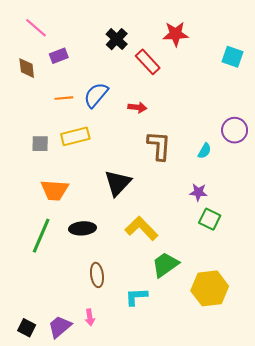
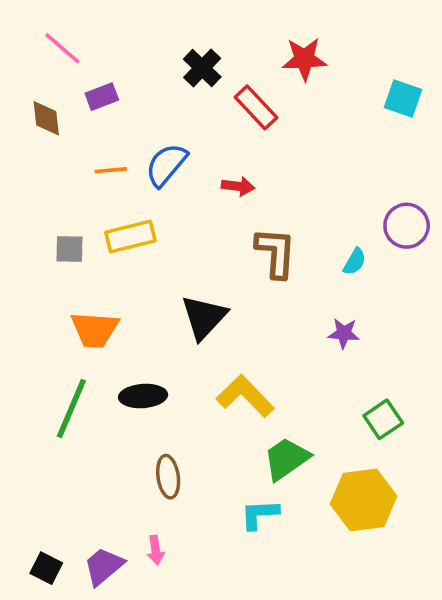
green square: (210, 219) -> (383, 419), moved, turned 30
cyan L-shape: (136, 297) -> (260, 514), moved

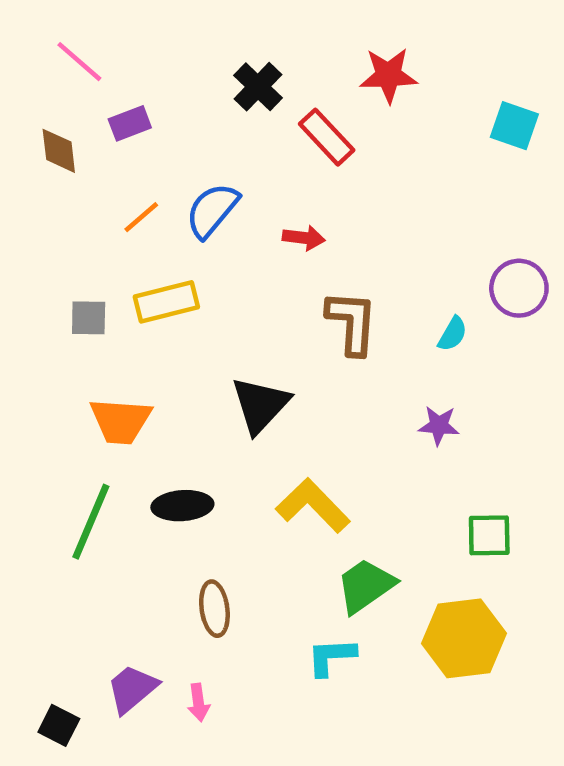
orange line: (111, 170) -> (141, 217), turned -36
green square: (383, 419) -> (489, 535), turned 33
purple trapezoid: (104, 566) -> (132, 689), moved

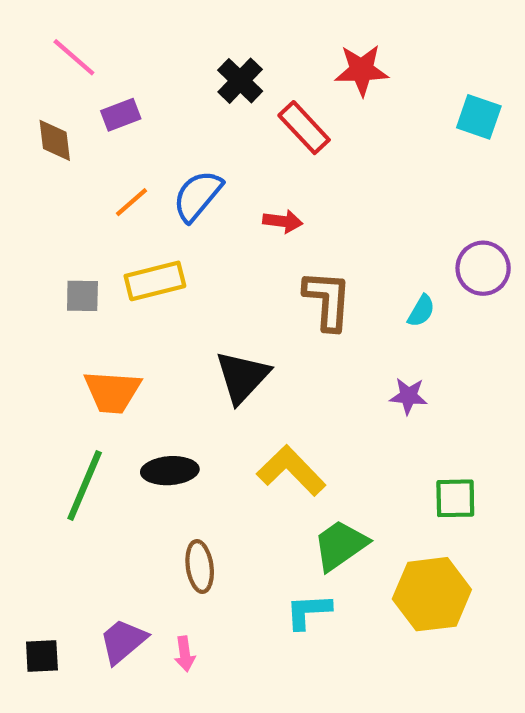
black square: (59, 725) -> (42, 656), moved, turned -30

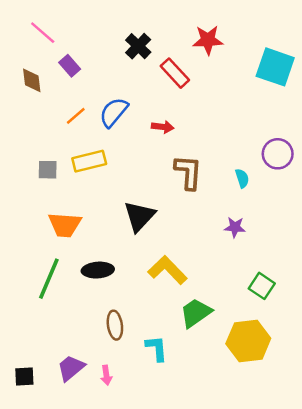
purple rectangle: (121, 115) -> (70, 66), turned 70
cyan square: (479, 117) -> (275, 67), size x1.5
cyan semicircle: (421, 311) -> (242, 178), turned -48
green square: (455, 498) -> (262, 286), turned 35
cyan L-shape: (308, 611) -> (157, 348), moved, turned 88

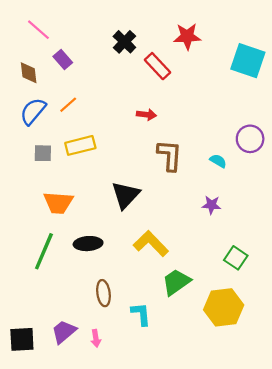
blue semicircle: (114, 112) -> (33, 111), moved
cyan semicircle: (242, 178) -> (218, 161), turned -42
black square: (24, 376) -> (22, 339), size x1.4

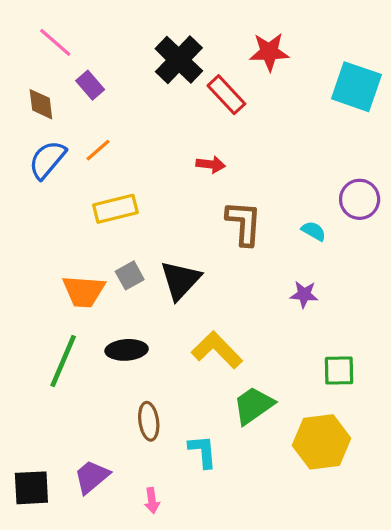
black cross: (124, 42) -> (179, 60), size x1.4
gray square: (43, 153) -> (130, 275), moved, turned -30
green square: (236, 258) -> (339, 371), turned -35
pink arrow: (96, 338) -> (152, 501), moved

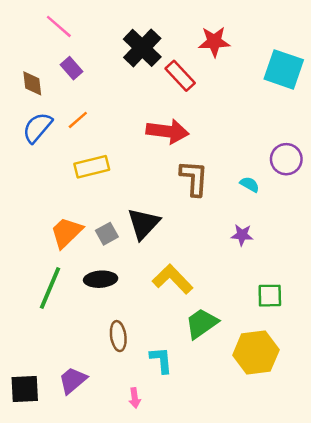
pink line: (55, 42) -> (59, 26), moved
red arrow: (211, 164) -> (168, 131), size x1.8
gray square: (130, 275) -> (107, 234), moved
orange trapezoid: (84, 291) -> (66, 232), turned 132
pink arrow: (152, 501) -> (135, 398), moved

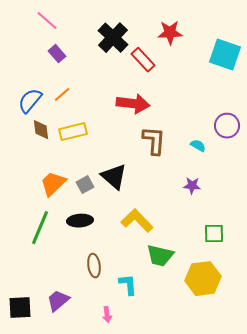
brown diamond: (32, 83) -> (41, 130), moved
black triangle: (143, 224) -> (114, 177), turned -32
green trapezoid: (202, 323) -> (160, 256), turned -132

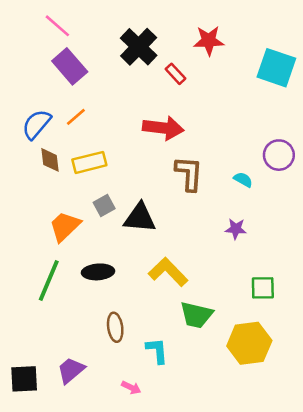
purple rectangle: (57, 54) -> (70, 66), size x1.6
red rectangle: (143, 60) -> (175, 74), size x0.7
black triangle: (114, 177) -> (140, 218), turned -36
gray square: (85, 185) -> (104, 205), moved
pink arrow: (107, 315) -> (131, 388), turned -56

